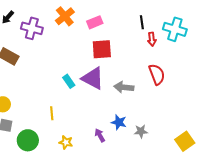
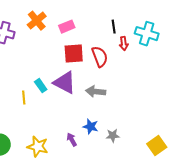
red semicircle: (157, 74) -> (100, 57), moved
yellow line: (52, 113) -> (24, 98), moved
yellow star: (66, 142) -> (38, 147), size x1.5

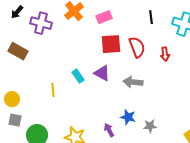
red arrow: (124, 44) -> (165, 54), moved
purple triangle: (65, 83) -> (102, 73), size x0.7
yellow line: (24, 98) -> (53, 90), moved

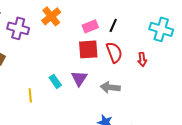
pink rectangle: (104, 17) -> (90, 26), moved
black line: (151, 17) -> (113, 25), moved, turned 32
purple triangle: (102, 73) -> (79, 78), turned 36

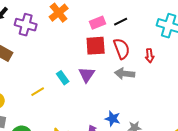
black line: (113, 25) -> (121, 22), turned 40
gray arrow: (110, 87) -> (125, 74), moved
yellow line: (30, 95) -> (38, 92), turned 64

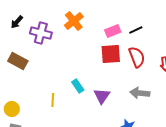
gray arrow: (125, 74) -> (140, 93), moved
purple triangle: (87, 75) -> (102, 96), moved
yellow line: (38, 92) -> (53, 100), turned -56

